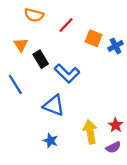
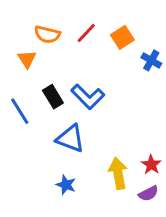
orange semicircle: (34, 15) -> (47, 34), moved
orange square: (93, 38) -> (122, 37), moved, turned 35
blue cross: (116, 46) -> (151, 60), turned -32
black rectangle: (41, 59) -> (53, 97), moved

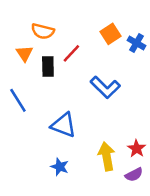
red line: (86, 33) -> (71, 53), moved
blue cross: (151, 60) -> (137, 43), moved
black rectangle: (53, 97) -> (48, 66), moved, turned 30
blue L-shape: (88, 97) -> (105, 87), moved

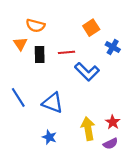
blue cross: (137, 43) -> (113, 47), moved
red line: (71, 53) -> (67, 52), moved, turned 42
blue line: (18, 100) -> (18, 97), moved

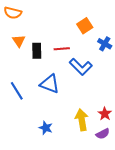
orange semicircle: (35, 26) -> (13, 13), moved
blue triangle: (53, 103) -> (50, 84), moved

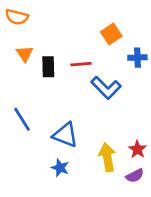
blue cross: (105, 44) -> (137, 58), turned -32
blue triangle: (50, 84) -> (65, 135), moved

